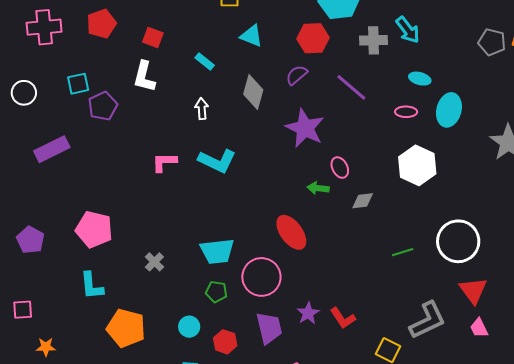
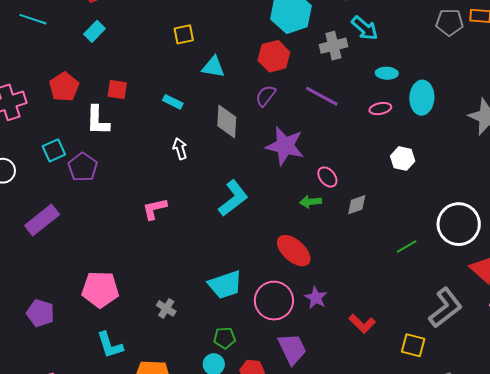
white L-shape: (144, 77) -> (98, 120), moved
cyan L-shape: (217, 161) -> (233, 198), moved, turned -51
white hexagon: (417, 165) -> (403, 159), size x0.6
green pentagon: (216, 292) -> (225, 338), moved
purple star: (308, 313) -> (316, 298), moved

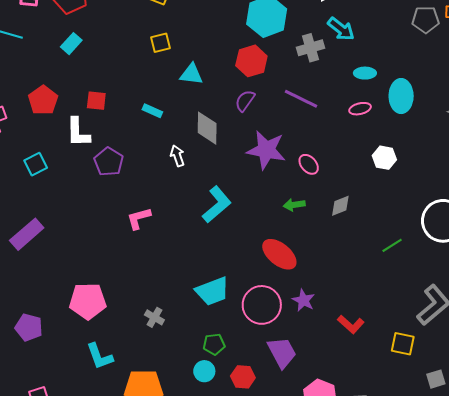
white arrow: (180, 149) -> (177, 156), moved
purple pentagon: (83, 167) -> (109, 162), moved
pink ellipse: (327, 177) -> (309, 164), moved

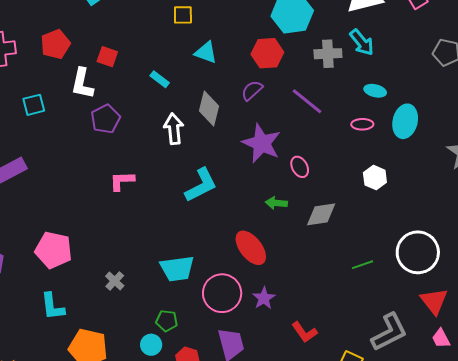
white arrow: (177, 156) -> (174, 129), size x1.4
gray diamond: (340, 206) -> (321, 214), size x1.4

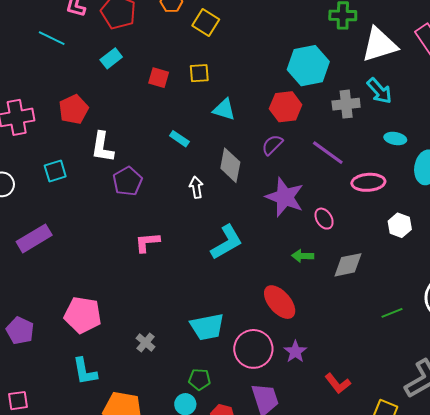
red square: (107, 57) -> (159, 78), moved
pink ellipse: (362, 124) -> (368, 182), moved, size x1.5
white arrow: (174, 129) -> (196, 187), size x0.7

